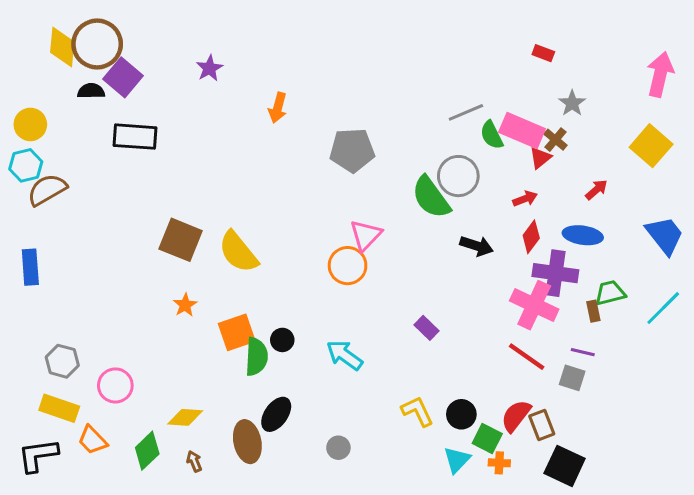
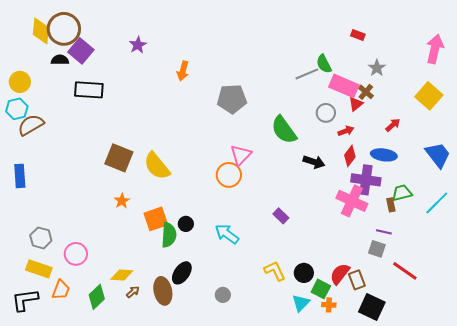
green semicircle: (492, 135) -> (324, 64), moved
gray circle: (458, 176) -> (326, 113), moved, size x0.7
red line: (527, 357) -> (405, 271), moved
orange trapezoid: (93, 440) -> (61, 290), turned -115
brown arrow: (194, 461) -> (133, 292), moved, turned 72

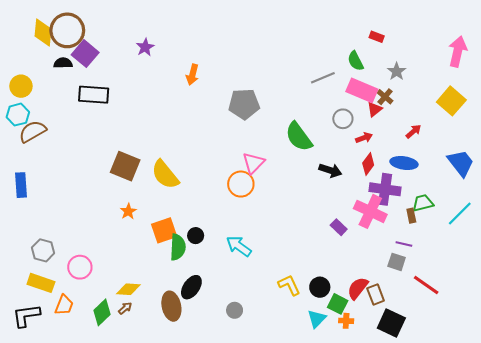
green semicircle: (324, 64) -> (356, 61), moved
purple rectangle: (281, 216) -> (339, 227), moved
brown arrow: (133, 292) -> (125, 308), moved

